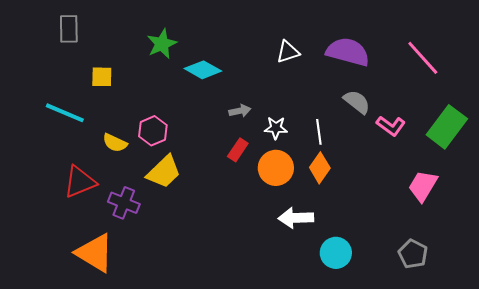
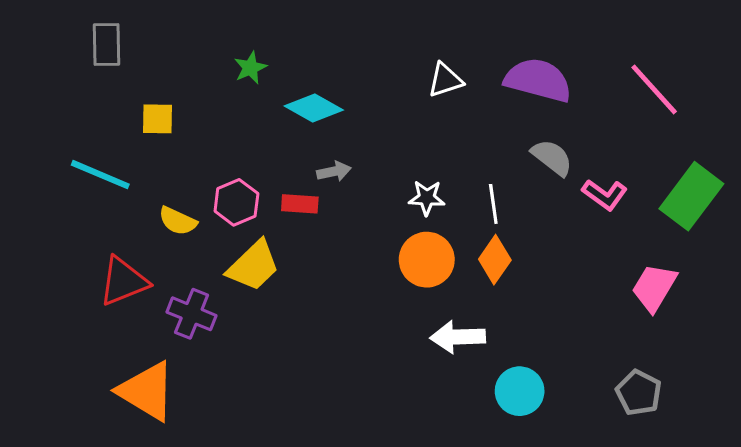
green star: (162, 44) -> (250, 68), size x0.7
gray arrow: (240, 111) -> (334, 171), moved
red rectangle: (238, 150) -> (300, 204), moved, turned 60

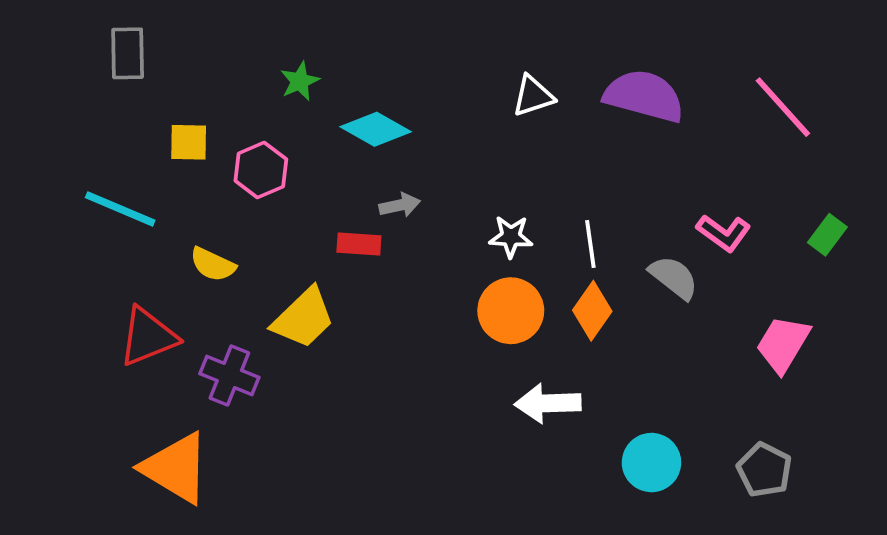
gray semicircle: (552, 157) -> (674, 277), moved
green rectangle: (691, 196) -> (827, 235), size x0.5
pink hexagon: (236, 202) -> (261, 170), moved
cyan circle: (520, 391) -> (651, 463), moved

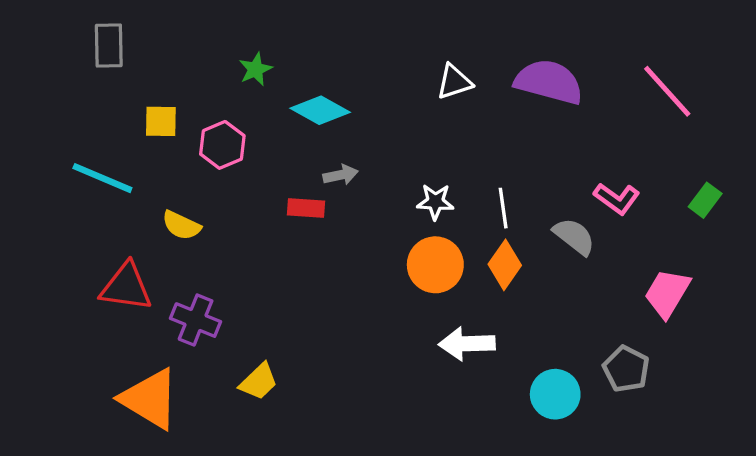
yellow trapezoid: (303, 318) -> (259, 382), moved, size x0.7
red triangle: (148, 337) -> (126, 287), turned 30
gray pentagon: (764, 470) -> (626, 369), moved

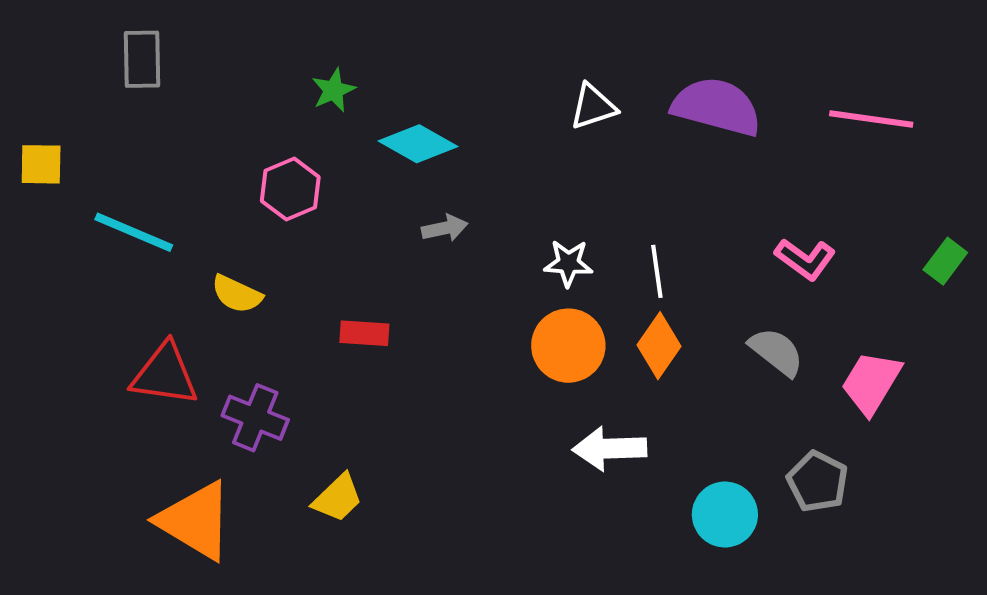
pink line: (667, 91) -> (871, 119), turned -40
yellow square: (161, 121) -> (41, 164), moved
green rectangle: (705, 200) -> (945, 261), moved
red rectangle: (306, 208) -> (364, 333), moved
gray semicircle: (574, 236) -> (776, 352), moved

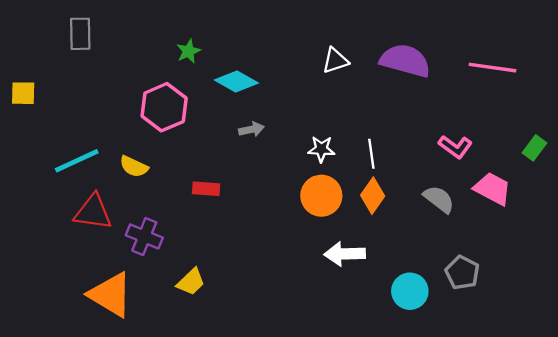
pink hexagon: (290, 189) -> (164, 107), size x1.4
cyan line: (134, 232) -> (77, 161), moved, turned -48
pink trapezoid: (871, 383) -> (493, 189), moved, turned 87

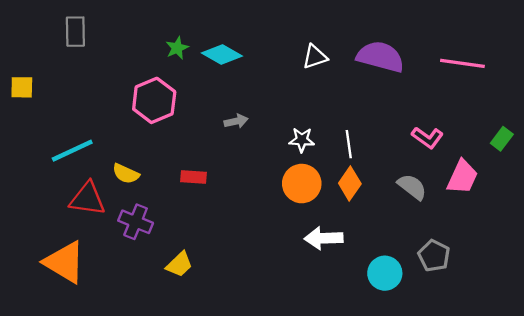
cyan diamond: (236, 82) -> (222, 55), moved
yellow semicircle: (134, 167) -> (126, 174), moved
pink trapezoid: (493, 189) -> (462, 177), turned 87
orange triangle: (111, 295) -> (65, 262), moved

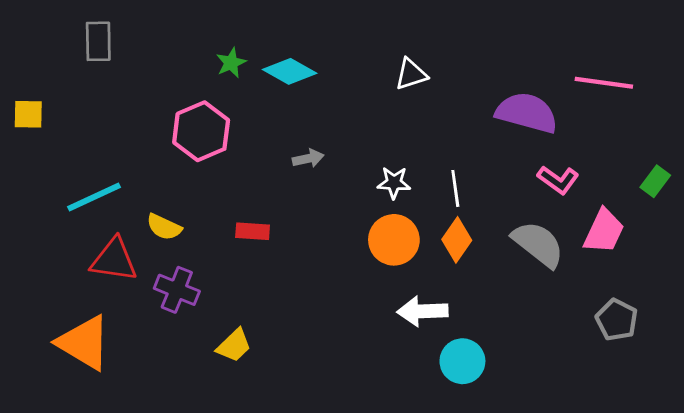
purple semicircle: (380, 57) -> (527, 113), moved
gray semicircle: (412, 187) -> (538, 244), size x1.4
gray pentagon: (434, 256) -> (617, 320), moved
cyan circle: (385, 273) -> (462, 361), moved

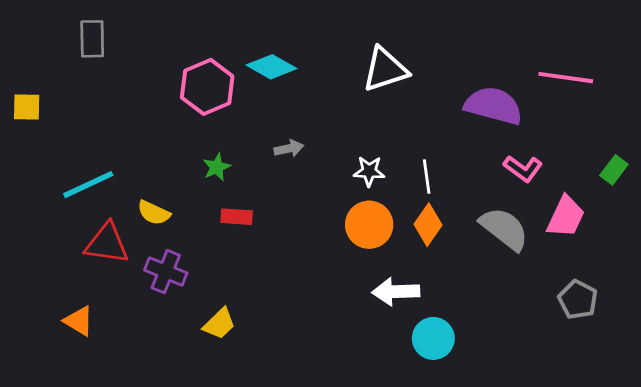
green star: (231, 63) -> (217, 167), moved
white triangle: (411, 74) -> (385, 70), size x1.5
pink hexagon: (201, 131) -> (207, 87), moved
orange triangle: (84, 343) -> (79, 321), size x0.6

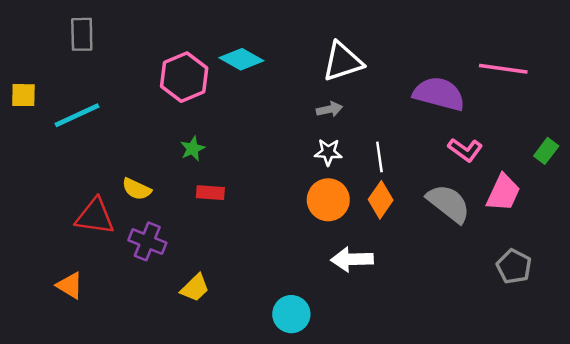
gray arrow: (289, 148) -> (329, 109), moved
cyan line: (88, 185) -> (77, 115), moved
cyan circle: (433, 338) -> (291, 314), moved

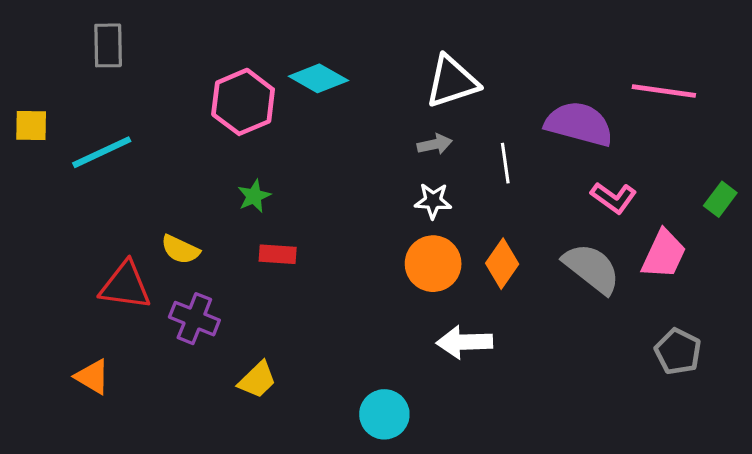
white line: (379, 157) -> (505, 163), moved

